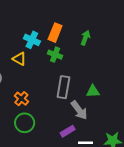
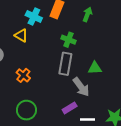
green cross: (55, 55) -> (68, 40), moved
green circle: (25, 123) -> (26, 110), moved

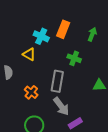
gray rectangle: (65, 64) -> (57, 81), moved
gray arrow: (81, 87) -> (61, 106), moved

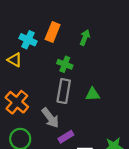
gray rectangle: (57, 81) -> (64, 91), moved
orange cross: (31, 92) -> (17, 102), size x1.5

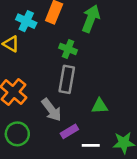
green arrow: (85, 38) -> (91, 19), size x1.5
green triangle: (93, 94) -> (100, 106), moved

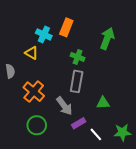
green arrow: (91, 19) -> (107, 39), moved
white line: (91, 145) -> (96, 134), turned 48

